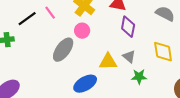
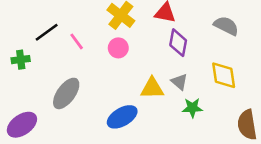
pink line: (50, 13) -> (77, 41), moved
gray ellipse: (63, 50) -> (66, 93), moved

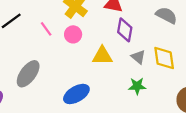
pink line: (77, 41) -> (46, 29), moved
gray triangle: (179, 82) -> (138, 57), moved
yellow triangle: (152, 88) -> (102, 56), moved

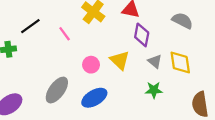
pink circle: (73, 34) -> (91, 65), moved
yellow triangle: (102, 56) -> (120, 60), turned 45
gray ellipse: (28, 74) -> (57, 90), moved

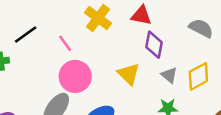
yellow diamond: (180, 62) -> (198, 76), turned 70
pink circle: (91, 65) -> (75, 76), moved, size x1.6

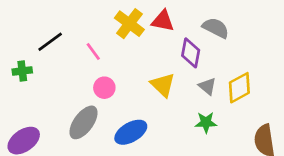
red triangle: (141, 15) -> (163, 21), moved
gray semicircle: (201, 28) -> (216, 28), moved
pink circle: (75, 76) -> (104, 88), size x0.6

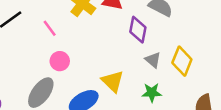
yellow triangle: (163, 85) -> (113, 81), moved
yellow diamond: (239, 88) -> (182, 61), turned -40

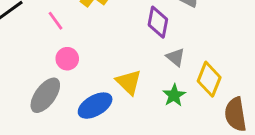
yellow diamond: (182, 61) -> (209, 79), moved
green star: (152, 93) -> (174, 95), turned -30

